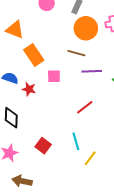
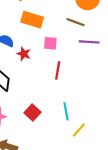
orange rectangle: (34, 55) -> (32, 20), turned -45
red line: (85, 107) -> (58, 70), moved, turned -48

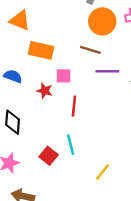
red star: (24, 54) -> (45, 91), moved
cyan line: (66, 111) -> (71, 145), moved

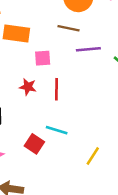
red star: (45, 91) -> (28, 87), moved
cyan line: (71, 145) -> (57, 130), turned -54

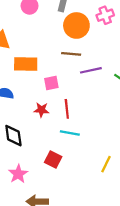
cyan line: (57, 130) -> (70, 133), moved

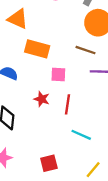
cyan line: (70, 133) -> (81, 135), moved
red square: (53, 160) -> (49, 163), moved, turned 35

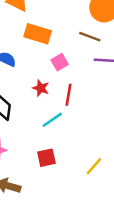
pink square: (58, 74) -> (60, 62), turned -35
cyan line: (81, 135) -> (52, 120), moved, turned -60

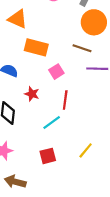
red star: (41, 88) -> (32, 94), moved
yellow line: (94, 166) -> (86, 150), moved

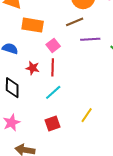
brown line: (82, 48) -> (75, 22), turned -36
red line: (65, 100) -> (53, 67), moved

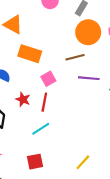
yellow line: (87, 115) -> (83, 162), moved

